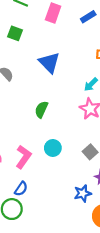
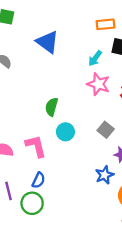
green semicircle: (41, 110) -> (52, 107), moved
pink L-shape: (23, 157) -> (36, 146), turned -40

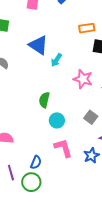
cyan arrow: (95, 58) -> (56, 60), moved
pink L-shape: (36, 146) -> (63, 148), moved

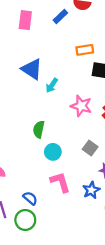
blue semicircle: (36, 162) -> (30, 198), turned -72

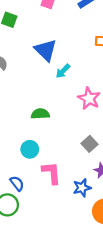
green semicircle: (39, 129) -> (40, 114), turned 63
cyan circle: (53, 152) -> (30, 149), moved

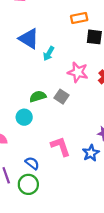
gray square: (90, 144) -> (62, 97), moved
cyan circle: (30, 149) -> (24, 117), moved

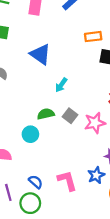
cyan arrow: (49, 54) -> (61, 85), moved
pink star: (78, 72) -> (95, 123), moved, turned -30
pink L-shape: (61, 146) -> (67, 181), moved

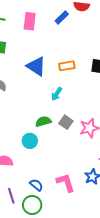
orange rectangle: (93, 37) -> (67, 66), moved

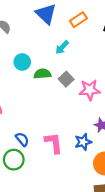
orange rectangle: (67, 66) -> (78, 20), turned -35
cyan circle: (30, 141) -> (22, 62), moved

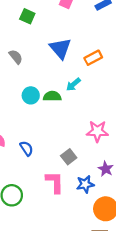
green semicircle: (42, 74) -> (52, 96), moved
gray square: (66, 79) -> (69, 157), moved
blue semicircle: (22, 139) -> (27, 148), moved

